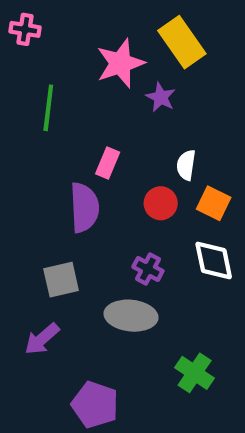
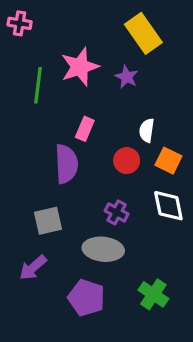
pink star: (120, 63) -> (80, 67), moved
purple pentagon: (95, 405) -> (86, 298), moved

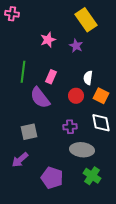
pink star: (80, 67) -> (48, 40), size x0.7
green line: (38, 85) -> (23, 72), moved
purple semicircle: (66, 164) -> (40, 98), turned 145
purple cross: (117, 212) -> (70, 127), turned -32
gray ellipse: (103, 249) -> (82, 150), moved

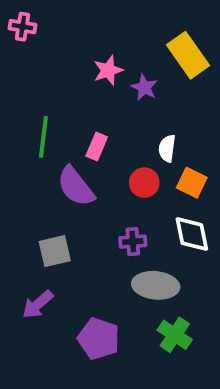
yellow rectangle: (86, 20) -> (188, 55), moved
pink star: (48, 40) -> (108, 70), moved

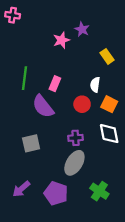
yellow rectangle: (188, 55) -> (107, 56), moved, size x0.6
purple star: (144, 87) -> (82, 29), moved
gray ellipse: (156, 285) -> (74, 163), moved, turned -65
purple arrow: (38, 304) -> (21, 189), moved

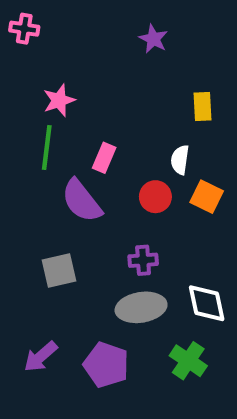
purple star: (82, 29) -> (153, 39), moved
pink star: (61, 40) -> (59, 100), moved
yellow rectangle: (107, 56) -> (203, 107), turned 32
white diamond: (109, 134) -> (207, 303), moved
gray ellipse: (74, 163) -> (141, 307), turned 50

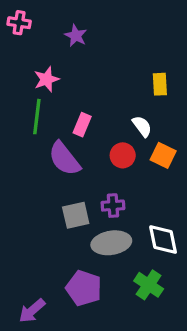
purple star: (153, 39) -> (76, 36), moved
white semicircle: (180, 160) -> (142, 126), turned 135
gray square: (59, 270) -> (76, 215), moved
purple arrow: (41, 357) -> (32, 311), moved

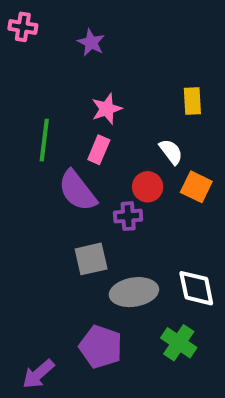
pink star: (47, 79) -> (107, 109), moved
purple cross: (113, 206) -> (128, 216), moved

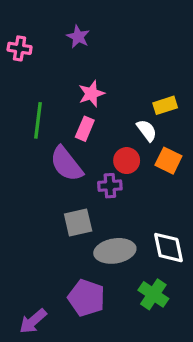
pink cross: (23, 27) -> (20, 48), moved
yellow rectangle: (192, 101) -> (165, 105), moved, turned 75

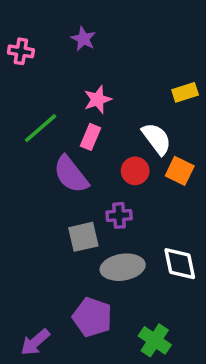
yellow rectangle: (165, 105) -> (185, 92), moved
green line: (38, 120) -> (41, 128), turned 42
white semicircle: (147, 130) -> (157, 139), size x1.4
purple cross: (110, 186) -> (119, 215), moved
green cross: (153, 294) -> (155, 340), moved

